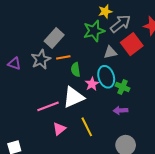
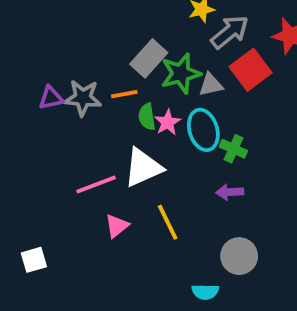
green star: (94, 31) -> (181, 73), moved
gray rectangle: (54, 38) -> (149, 58), moved
gray star: (41, 59) -> (83, 98), turned 30
purple triangle: (14, 64) -> (51, 98), moved, turned -32
pink star: (92, 84) -> (168, 122), moved

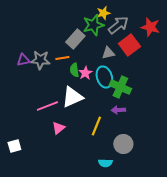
green star: (181, 73) -> (93, 25), moved
green cross: (233, 149) -> (120, 87), size x1.5
yellow line: (168, 222) -> (96, 126), moved, turned 48

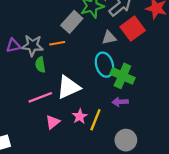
green semicircle: (74, 70) -> (40, 65), moved
pink star: (85, 73) -> (80, 116), moved

